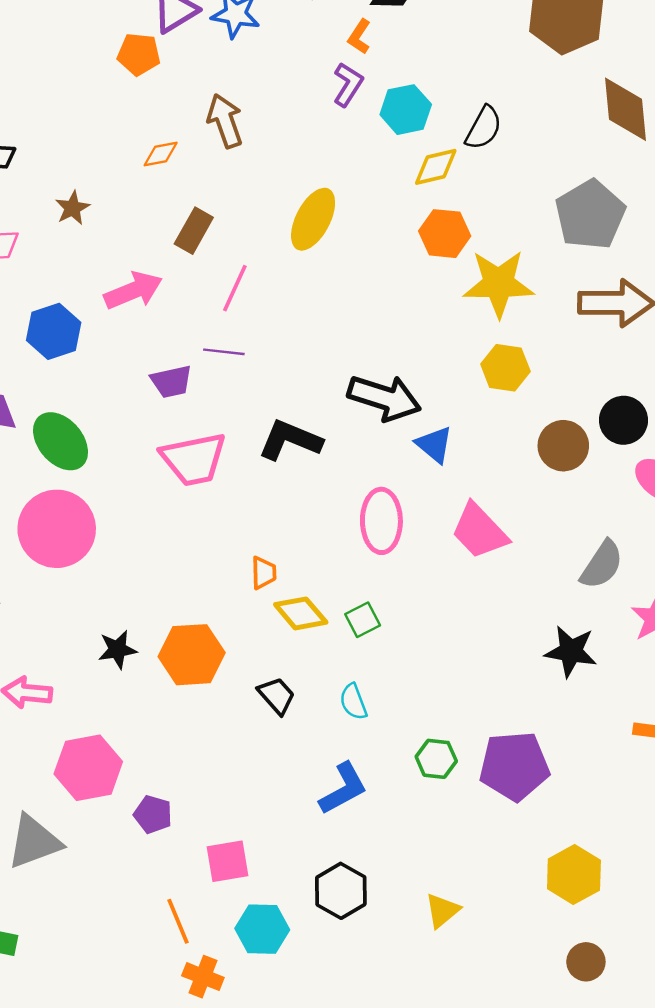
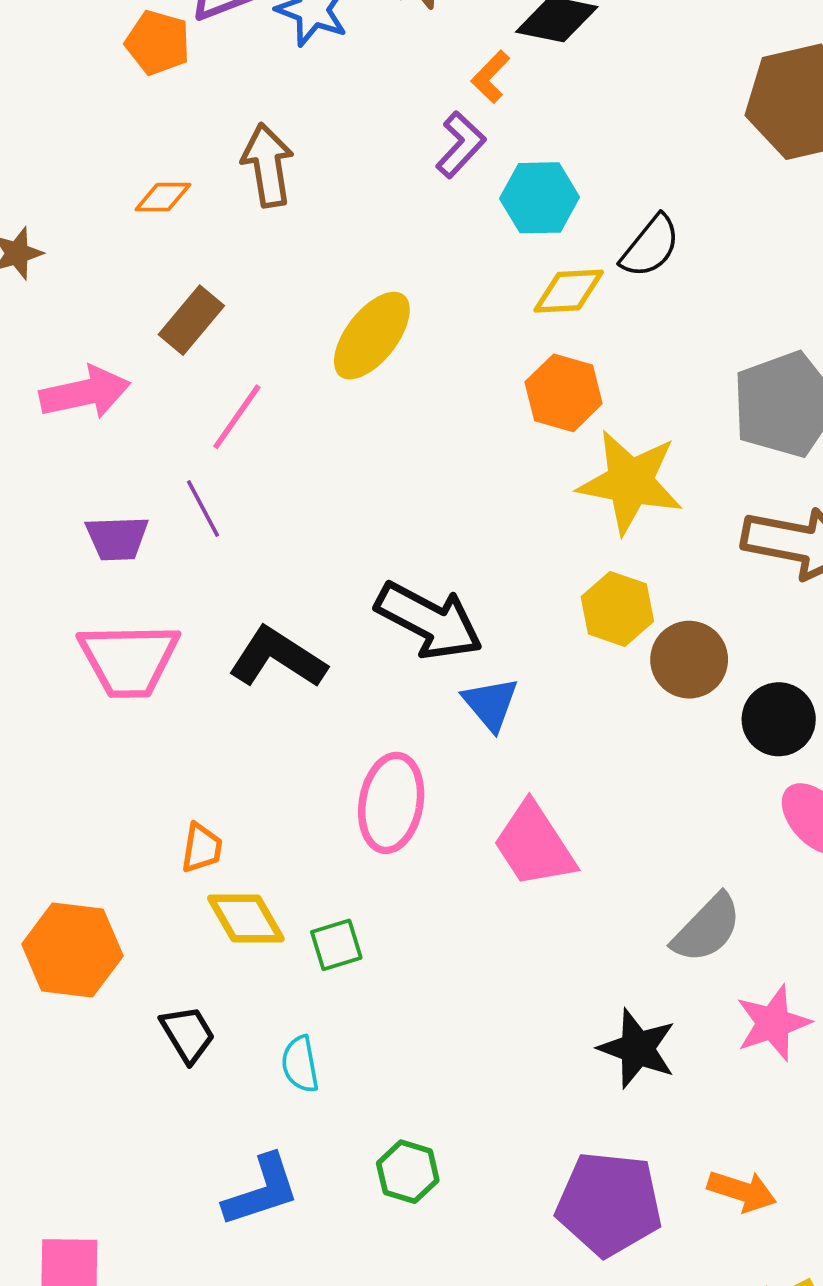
purple line: (224, 352) -> (203, 509), turned 45
brown circle: (563, 446) -> (689, 660), moved
purple pentagon: (514, 766) -> (609, 1204), moved

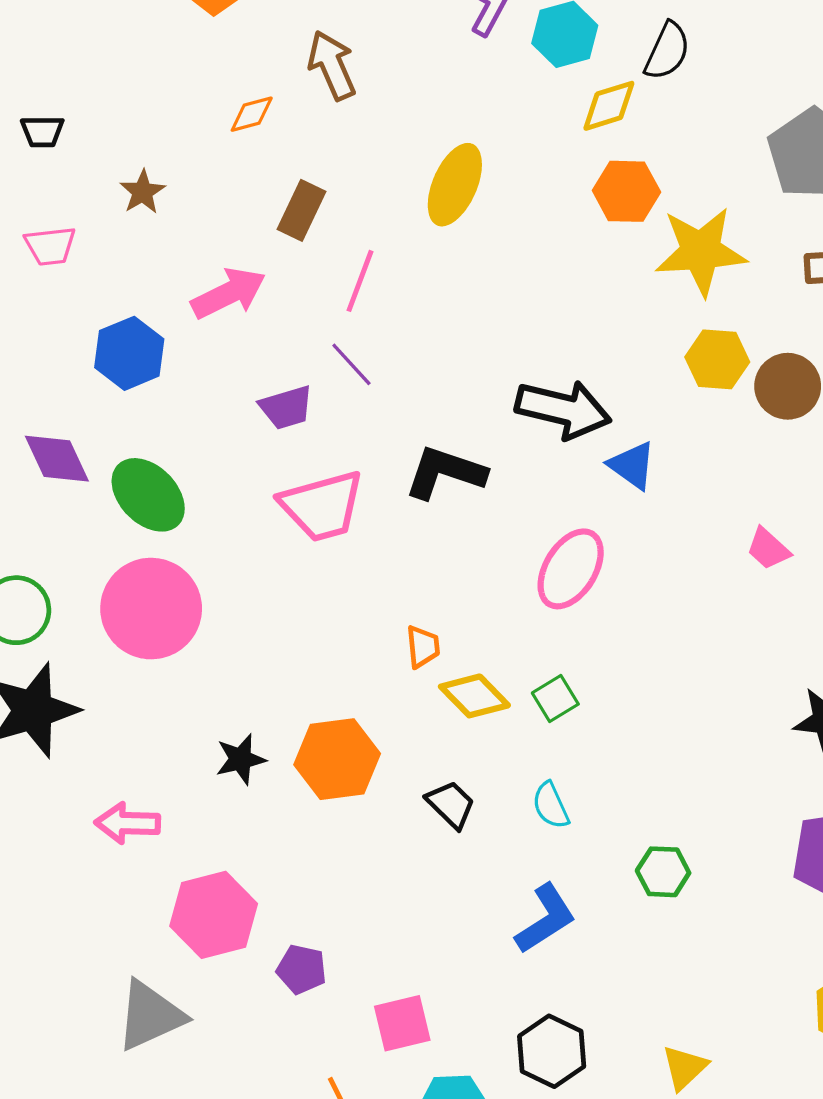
pink ellipse: (391, 803) -> (571, 569), turned 36
pink trapezoid: (534, 845) -> (768, 549), moved, size x0.6

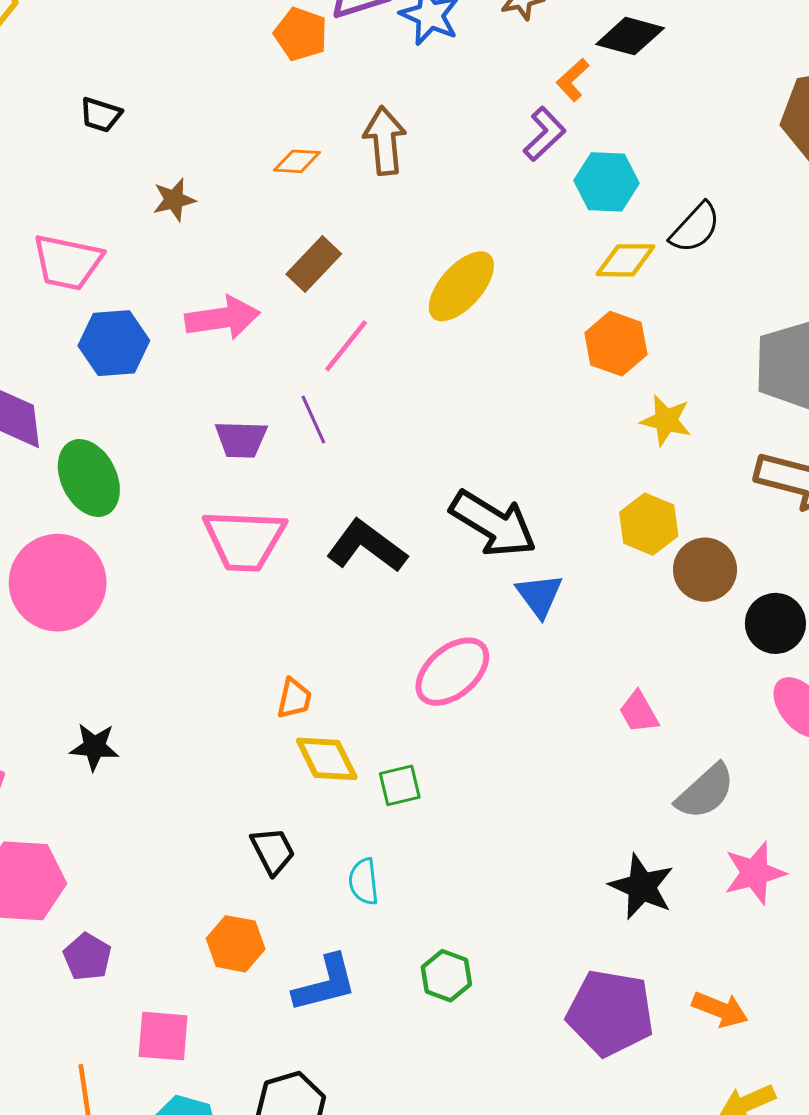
pink trapezoid: (50, 246) -> (68, 262), moved, size x1.4
yellow star: (701, 251) -> (666, 420), size x0.6
orange hexagon: (337, 759) -> (236, 944), moved, size x0.7

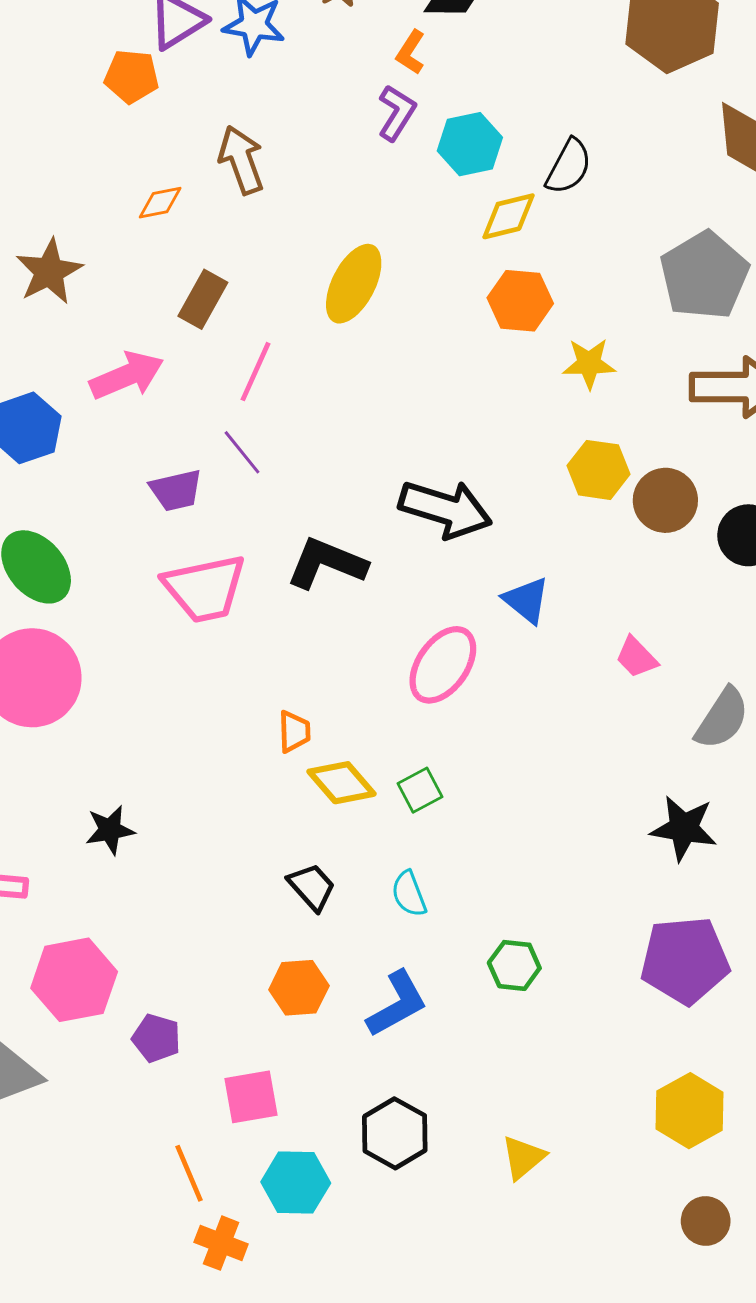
brown star: (174, 200) -> (49, 272), size x1.5
blue triangle: (539, 595) -> (526, 600), moved

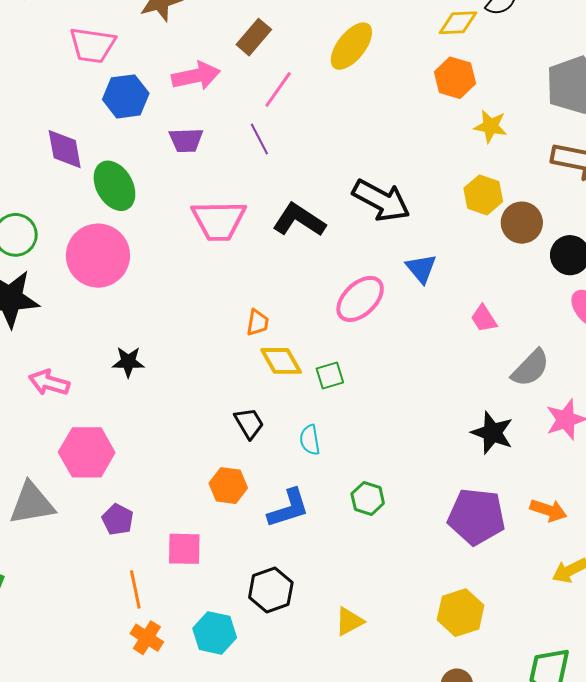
purple trapezoid: (176, 490) -> (186, 140), moved
purple pentagon: (156, 1038) -> (118, 520), moved
cyan hexagon: (296, 1182) -> (215, 633), moved

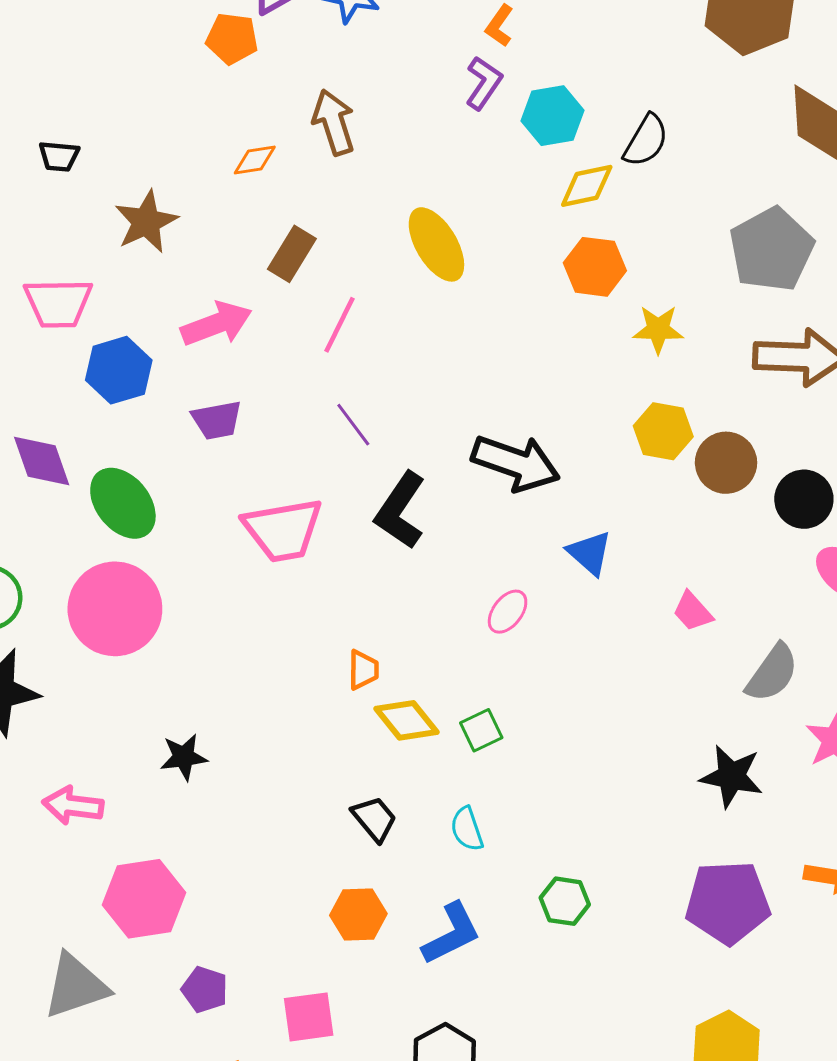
yellow ellipse: (351, 46) -> (436, 244), turned -60
purple line: (259, 139) -> (353, 425), moved
black L-shape: (299, 220) -> (400, 510), turned -80
pink ellipse: (360, 299) -> (508, 612), size x0.6

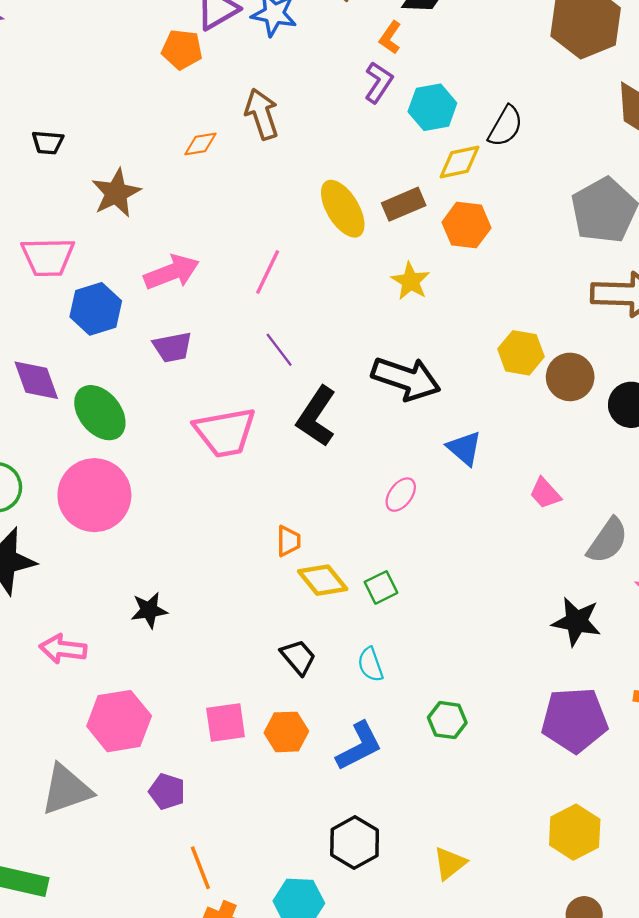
brown rectangle: (292, 254) -> (404, 204), moved, turned 36
yellow star: (658, 329) -> (410, 281), moved, turned 30
pink square: (309, 1017) -> (226, 722), moved

